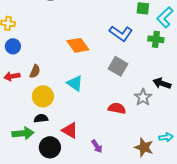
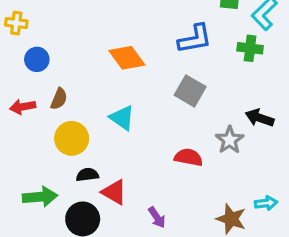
blue L-shape: (121, 33) -> (195, 39), turned -45
blue circle: (13, 46) -> (37, 59), moved
black semicircle: (41, 118) -> (87, 175), moved

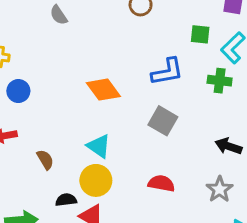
brown semicircle: (59, 99) -> (45, 160), moved, turned -54
yellow circle: (72, 138) -> (96, 180), moved
gray star: (230, 140) -> (220, 189), moved

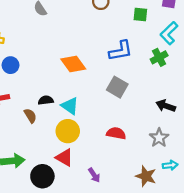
green square: (200, 34) -> (140, 14), moved
green cross: (220, 81) -> (159, 57), turned -35
black semicircle: (66, 200) -> (46, 100), moved

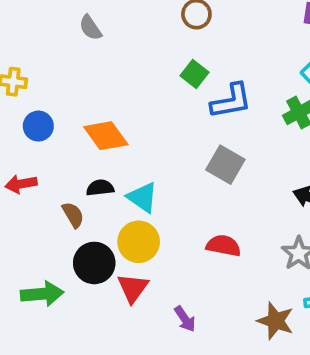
green square: (140, 14) -> (195, 74), moved, turned 32
orange diamond: (73, 64) -> (106, 136), moved
red triangle: (64, 158) -> (133, 288), turned 36
black circle: (42, 176) -> (94, 263), moved

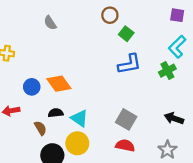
green square: (195, 74) -> (126, 34), moved
blue circle: (38, 126) -> (32, 87), moved
gray square: (225, 165) -> (126, 119), moved

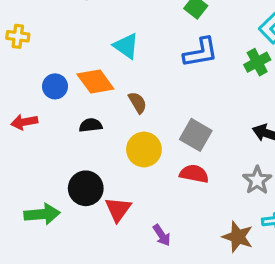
cyan triangle: (79, 118) -> (126, 46), moved
brown semicircle: (40, 128) -> (137, 103), moved
yellow circle: (77, 143) -> (144, 149), moved

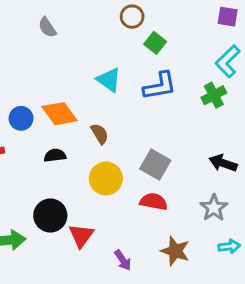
cyan triangle: (126, 46) -> (109, 80), moved
brown star: (238, 237) -> (175, 251), moved

